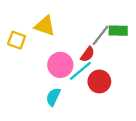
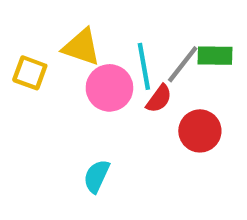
pink circle: (60, 65) -> (109, 88), moved
cyan line: (80, 71) -> (144, 66), moved, turned -60
red circle: (99, 81) -> (200, 131), moved

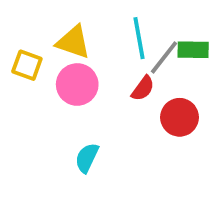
cyan line: (144, 66) -> (139, 38), moved
pink circle: (109, 88) -> (77, 84), moved

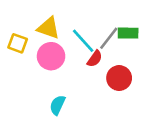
cyan line: (139, 38) -> (83, 41), moved, turned -32

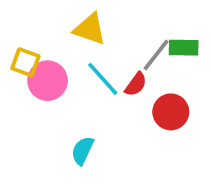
yellow triangle: (48, 28) -> (90, 29), moved
cyan line: (83, 41) -> (103, 79), moved
pink circle: (51, 56) -> (48, 81), moved

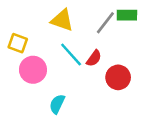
green rectangle: (184, 48) -> (127, 15), moved
gray line: (156, 55) -> (105, 23), moved
pink circle: (48, 81) -> (33, 70), moved

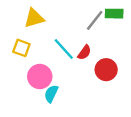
yellow triangle: (62, 20) -> (34, 18), moved, turned -35
yellow square: (18, 43) -> (21, 48), moved
pink circle: (33, 70) -> (40, 77), moved

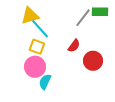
yellow square: (21, 48) -> (37, 47), moved
cyan line: (64, 49) -> (40, 29), moved

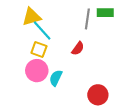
gray line: (83, 18) -> (87, 19), turned -30
red circle: (93, 61) -> (98, 95), moved
cyan semicircle: (45, 82) -> (56, 78), moved

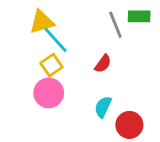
gray line: (87, 19) -> (115, 25), turned -30
yellow square: (39, 50) -> (51, 65), turned 35
cyan semicircle: (56, 78) -> (103, 107), moved

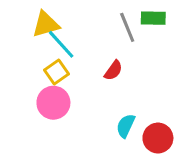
cyan semicircle: (103, 107) -> (126, 126), moved
red circle: (129, 125) -> (158, 138), moved

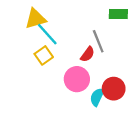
gray line: (127, 27) -> (98, 41), moved
pink circle: (53, 103) -> (77, 79), moved
red circle: (158, 138) -> (114, 89), moved

